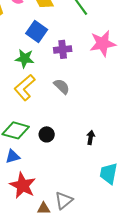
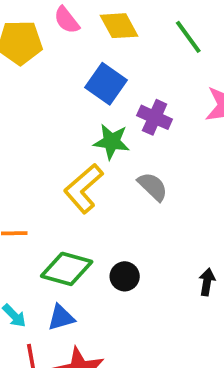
purple cross: (63, 49) -> (155, 117), turned 30
green star: (25, 58) -> (112, 142), moved

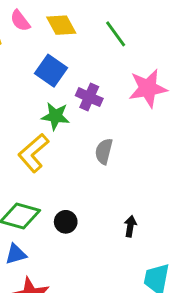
gray semicircle: (153, 187) -> (104, 151), moved, turned -120

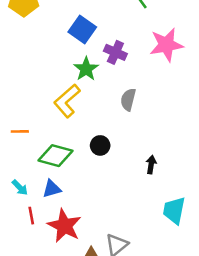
green star: (55, 116) -> (86, 69), turned 30
black circle: (66, 222) -> (100, 145), moved

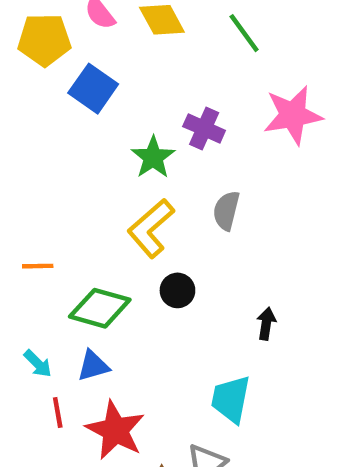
blue square: (82, 29) -> (93, 89), moved
yellow L-shape: (67, 101) -> (151, 228), moved
cyan trapezoid: (174, 210) -> (231, 399), moved

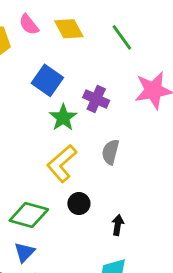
blue square: (93, 89) -> (47, 80), moved
black arrow: (266, 324) -> (118, 225), moved
blue triangle: (93, 366) -> (25, 252), turned -30

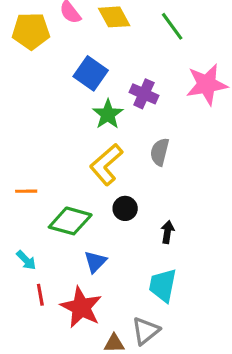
blue triangle: (25, 252) -> (95, 262), moved

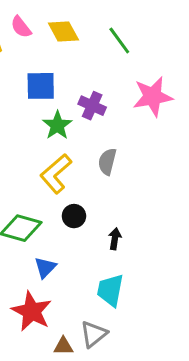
blue square: (91, 73) -> (41, 86), turned -36

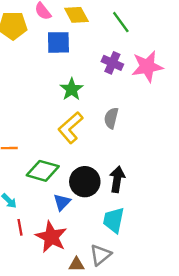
blue square: (41, 86) -> (58, 42), moved
purple cross: (92, 106) -> (112, 63), moved
black circle: (74, 216) -> (85, 182), moved, size x1.6
black arrow: (115, 239) -> (117, 179), size x1.5

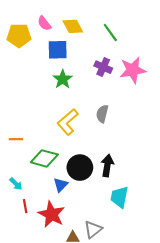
green star: (72, 89) -> (63, 79), moved
cyan trapezoid: (114, 220) -> (119, 197), moved

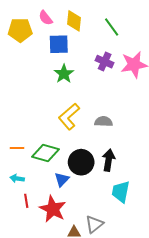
yellow diamond: (73, 26) -> (74, 21), turned 35
gray semicircle: (102, 114) -> (104, 122), moved, turned 78
orange line: (16, 139) -> (17, 148), moved
cyan arrow: (16, 184) -> (17, 178), turned 144

